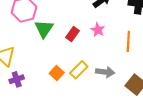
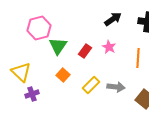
orange square: (57, 73) -> (63, 75), moved

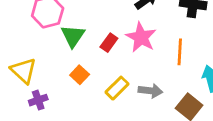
pink star: (109, 47) -> (141, 37), size x1.6

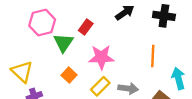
pink star: (141, 37) -> (101, 57), moved, turned -30
red rectangle: (109, 43) -> (86, 27), moved

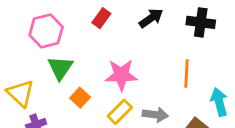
red rectangle: (86, 27) -> (101, 18), moved
green triangle: (63, 43) -> (60, 68), moved

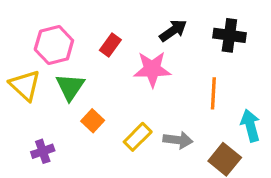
red rectangle: (101, 18) -> (110, 45), moved
pink star: (121, 75) -> (152, 69), moved
yellow triangle: (20, 93) -> (25, 85), moved

